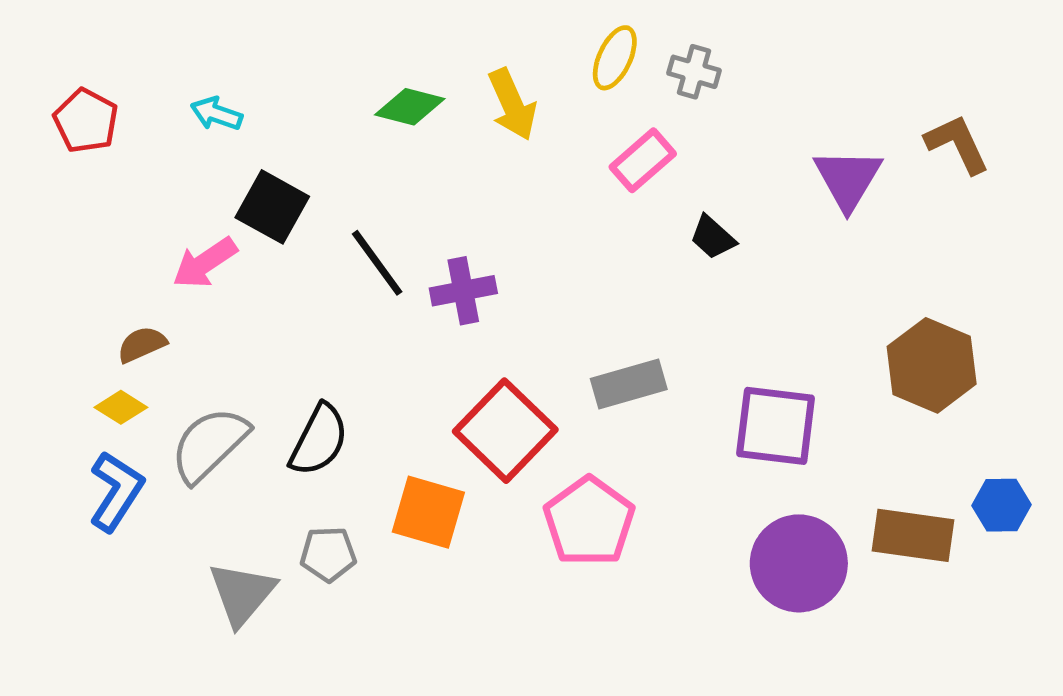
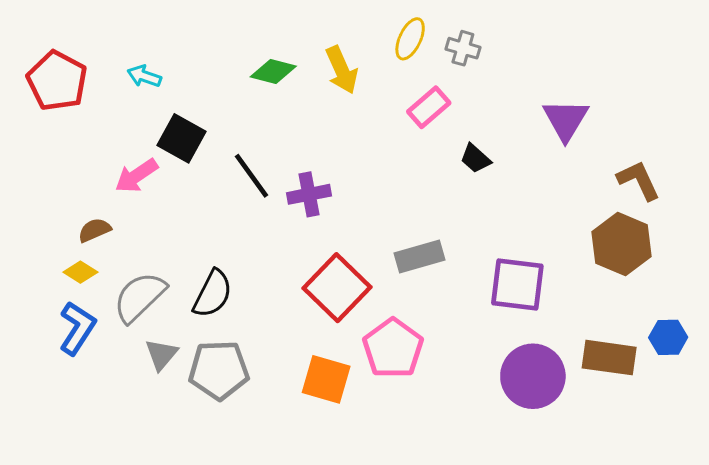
red pentagon: (86, 121) -> (57, 81), size x1.4
brown L-shape: (957, 144) -> (639, 180), moved
orange square: (428, 512) -> (326, 379), moved
gray pentagon: (328, 554) -> (219, 370), size x1.6
gray triangle: (242, 594) -> (161, 354), moved, size x0.7

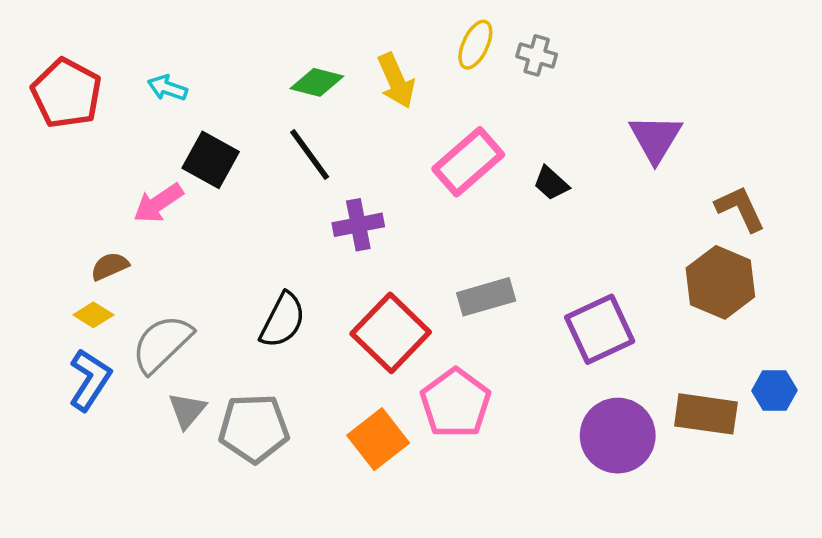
pink rectangle: (429, 107) -> (468, 162), moved, size x1.4
black line: (251, 176) -> (310, 155), moved
purple square: (517, 285) -> (600, 329), turned -32
black semicircle: (213, 294) -> (283, 320), moved
orange square: (326, 379) -> (378, 439), turned 36

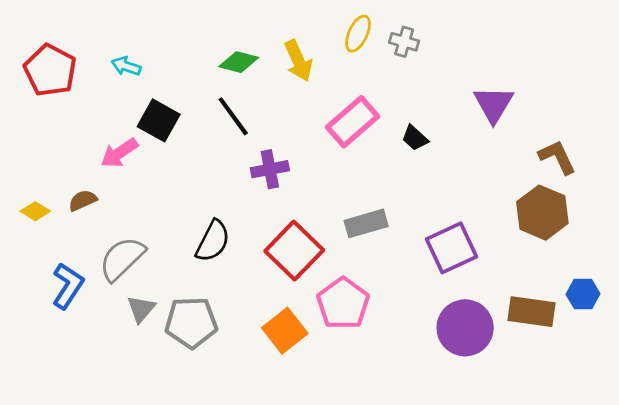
yellow diamond: (93, 315) -> (35, 211), moved

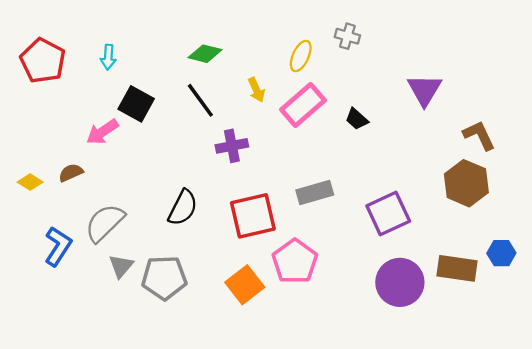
yellow ellipse: (358, 34) -> (301, 56), moved
yellow arrow: (298, 61) -> (256, 90), moved, size x0.7
cyan arrow: (126, 66) -> (108, 57), turned -105
red square: (294, 251) -> (253, 216), turned 33

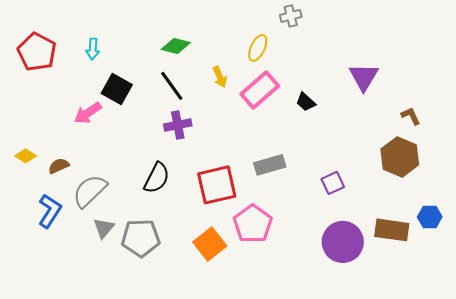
gray cross: (347, 36) -> (291, 16), moved, turned -30
brown L-shape: (479, 135) -> (411, 116), size x0.7
purple cross: (232, 146) -> (178, 125), moved
brown semicircle: (71, 173) -> (59, 166), moved
purple square: (388, 214) -> (333, 183), size x0.6

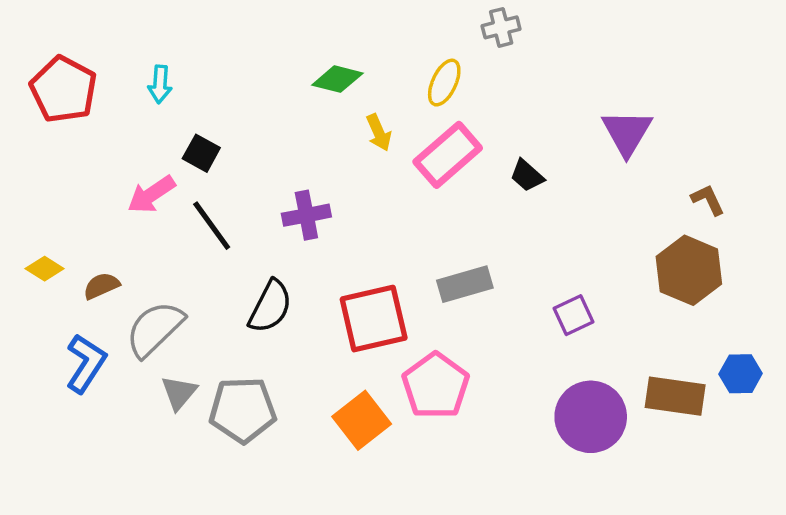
green diamond: (176, 46) -> (337, 79), moved
black line: (172, 86) -> (212, 226), moved
black square: (117, 89) -> (201, 153), size x0.7

